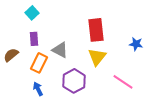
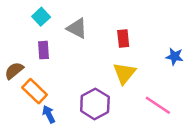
red rectangle: (96, 30) -> (123, 39), size x0.6
gray triangle: (60, 50) -> (77, 28), moved
orange rectangle: (39, 63) -> (35, 91), moved, turned -72

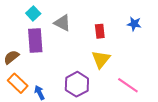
purple rectangle: (44, 50) -> (35, 41), size x1.6
blue star: (175, 56) -> (134, 24), moved
orange rectangle: (35, 91) -> (18, 83), moved

